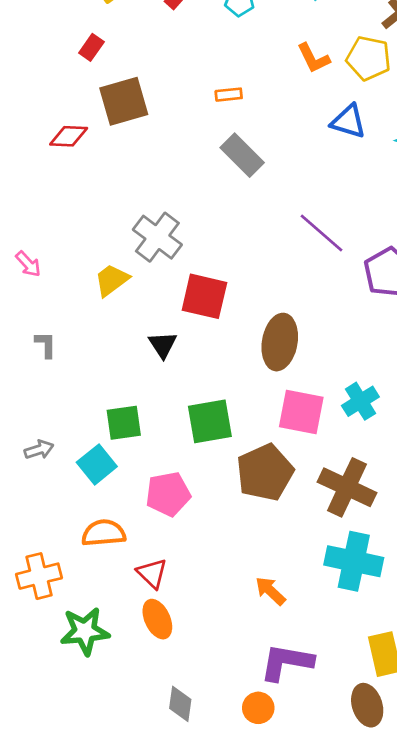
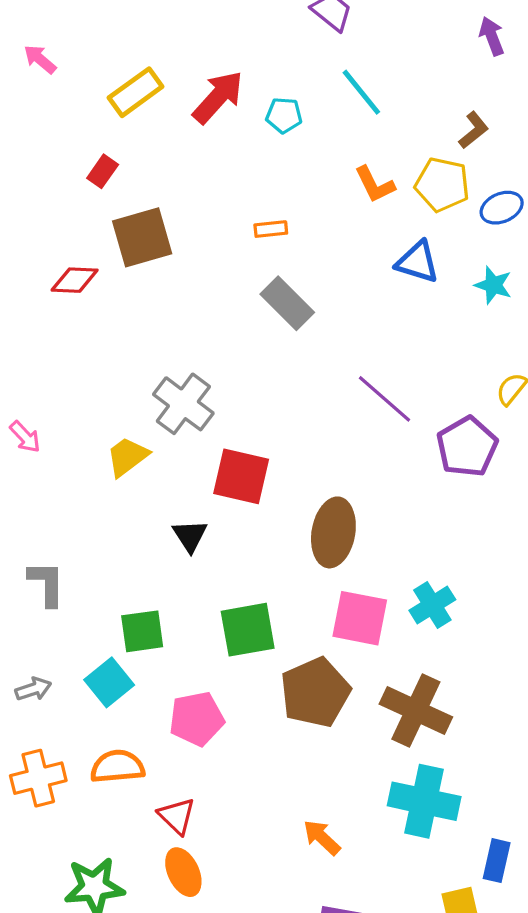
gray L-shape: (46, 345) -> (47, 584), moved, size x1.4
gray arrow: (39, 450) -> (33, 689), moved
orange cross: (39, 576) -> (38, 778), moved

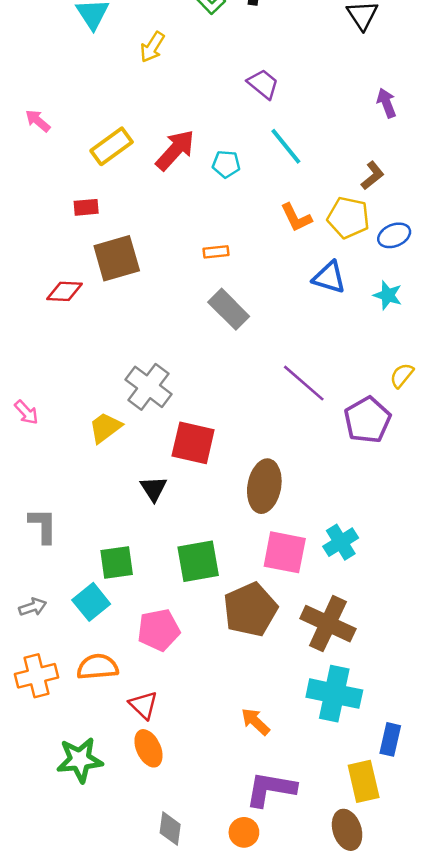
red rectangle: (103, 171) -> (86, 207), turned 50

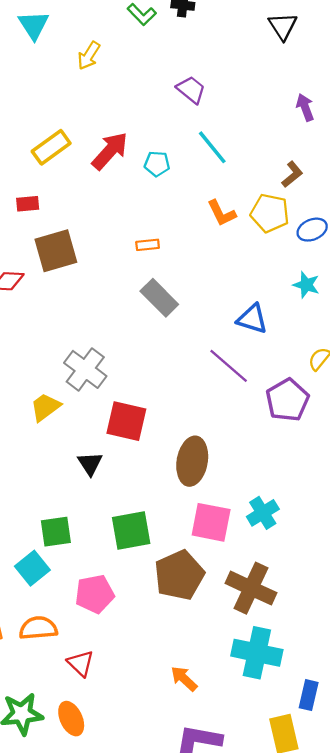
blue triangle: (329, 277) -> (252, 319), moved
orange ellipse: (148, 748) -> (71, 719), moved

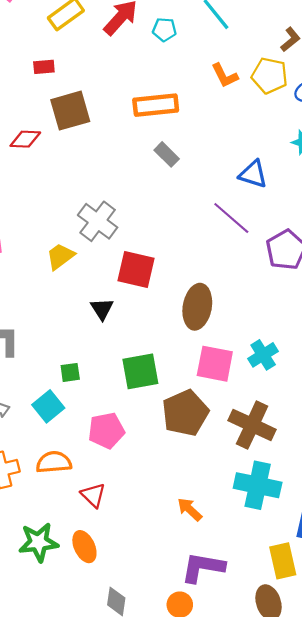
orange rectangle: (148, 245) -> (156, 105), size x2.0
gray rectangle: (159, 298) -> (167, 154), size x0.7
green square: (56, 532) -> (70, 372), size x0.7

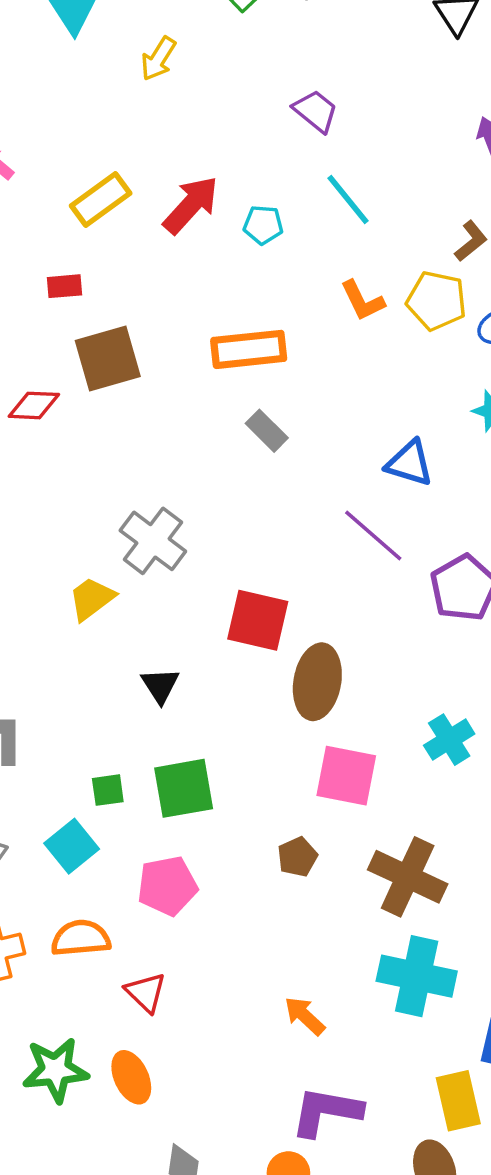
red square: (136, 269) -> (258, 620), moved
cyan cross: (263, 355) -> (449, 740), moved
green square: (140, 371) -> (184, 788), moved
brown pentagon: (185, 413) -> (297, 857), size x0.5

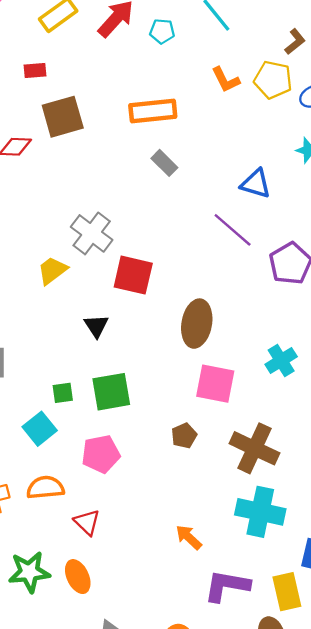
red square: (258, 620) -> (133, 275), moved
purple L-shape: (326, 1112) -> (227, 586), moved

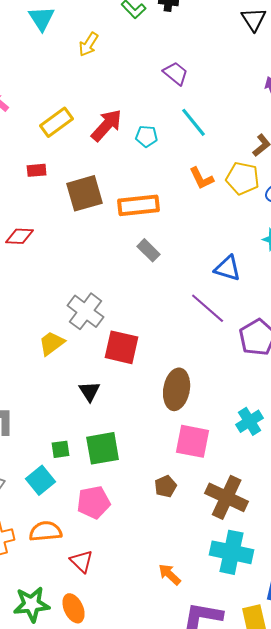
brown square: (63, 117) -> (85, 193), moved

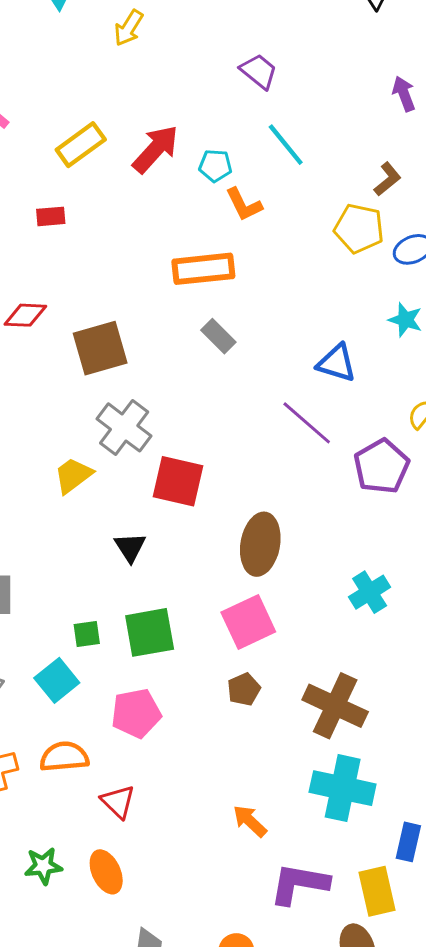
orange L-shape: (202, 178) -> (244, 204), moved
brown square: (85, 193) -> (100, 348), moved
pink square: (193, 441) -> (248, 622), moved, turned -36
green star: (32, 604) -> (43, 866), size x0.7

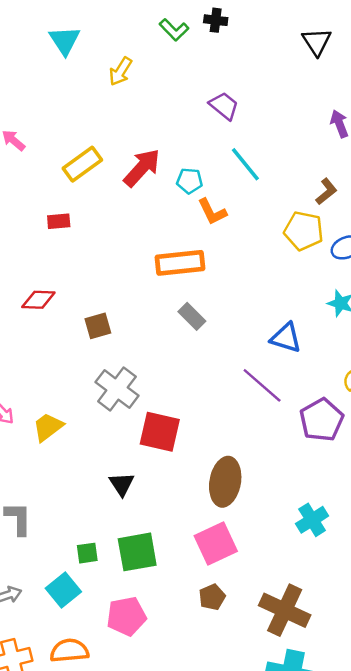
brown square: (100, 348) -> (98, 326), size x0.6
yellow trapezoid: (73, 475) -> (48, 427), moved

